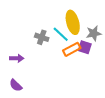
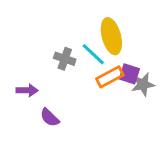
gray star: (94, 33) -> (143, 84), moved
purple semicircle: (16, 85) -> (50, 117), moved

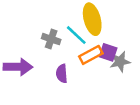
purple arrow: (27, 90) -> (18, 67), size x1.5
purple semicircle: (50, 117) -> (62, 74), moved, turned 42

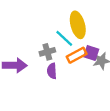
gray cross: (51, 39) -> (47, 52), moved, turned -35

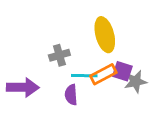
cyan line: (64, 38) -> (84, 76), moved, turned -42
gray cross: (47, 52) -> (59, 55), moved

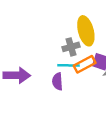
gray cross: (59, 55) -> (71, 47), moved

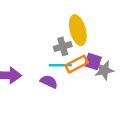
purple semicircle: (57, 81) -> (49, 82), turned 119

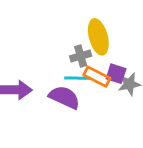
orange rectangle: (77, 64) -> (97, 77), turned 55
purple semicircle: (49, 82) -> (64, 97), size x1.5

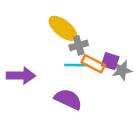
yellow ellipse: (98, 37) -> (63, 28), moved, turned -36
purple semicircle: (64, 97) -> (68, 99), moved

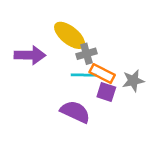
purple square: (110, 61) -> (106, 92), moved
purple arrow: (21, 76) -> (30, 55), moved

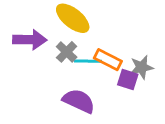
gray cross: (87, 54) -> (67, 52), moved, turned -30
purple square: (106, 92) -> (128, 79), moved

